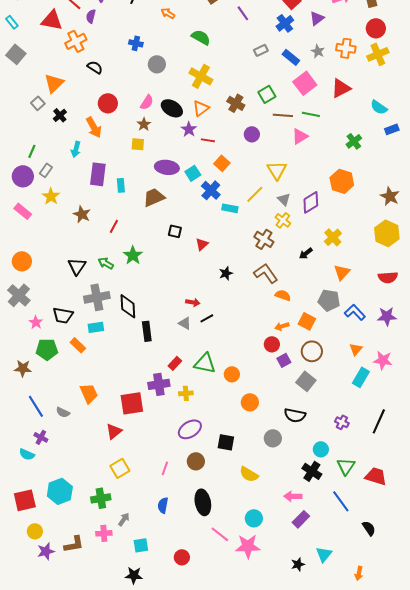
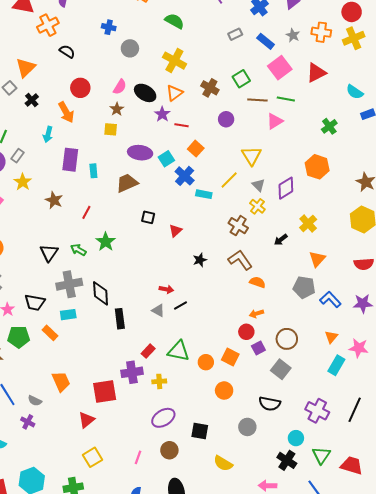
orange square: (307, 321) -> (230, 357), moved
purple cross: (342, 422) -> (317, 411), size x1.6
purple cross: (41, 437) -> (28, 422), moved

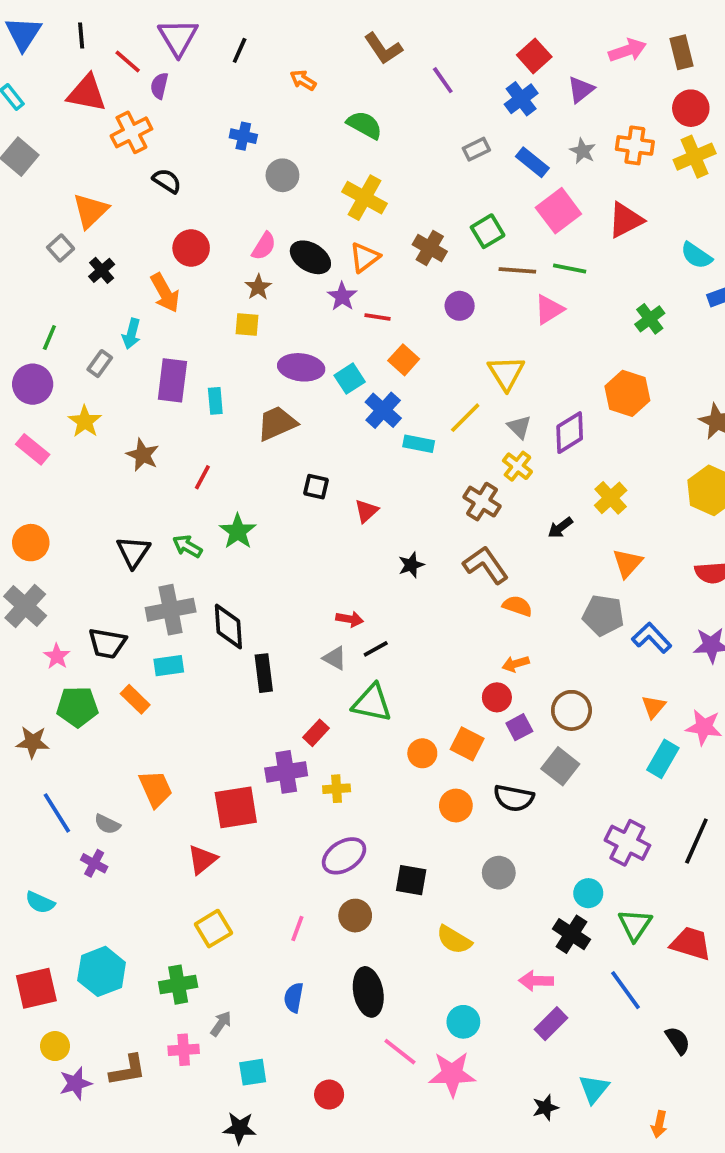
gray rectangle: (18, 156) -> (100, 364), moved
green triangle: (179, 351) -> (372, 703), moved
black semicircle: (270, 404) -> (514, 798), moved

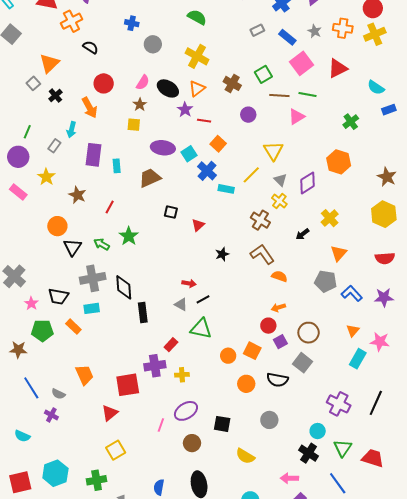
orange circle: (31, 543) -> (57, 226), moved
pink line: (297, 929) -> (161, 425), moved

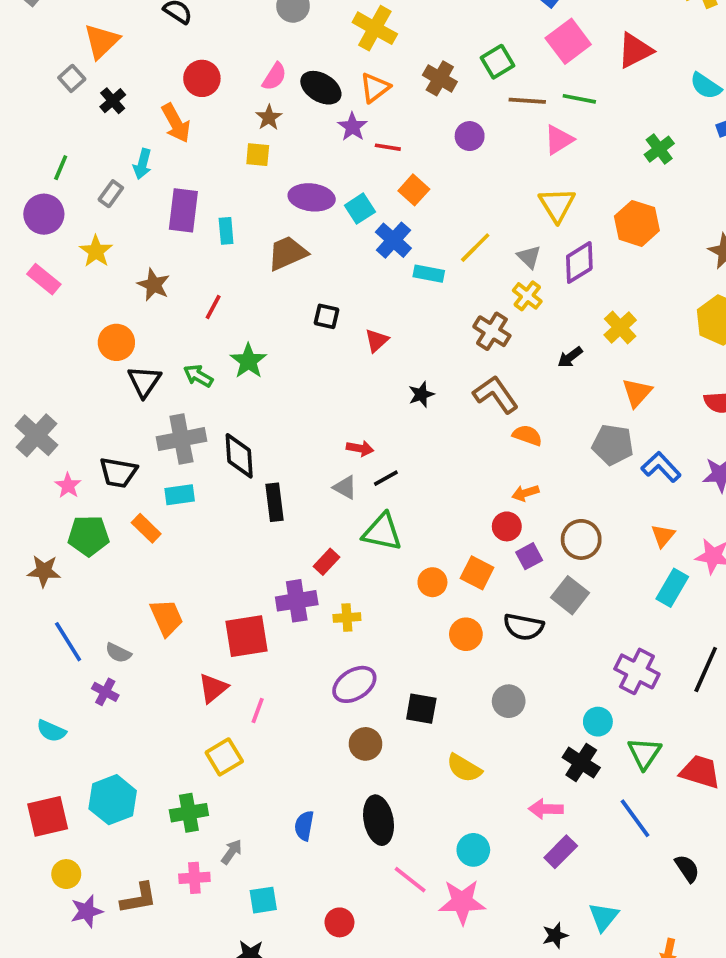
yellow triangle: (273, 151) -> (557, 205), moved
pink line: (161, 425) -> (258, 710), moved

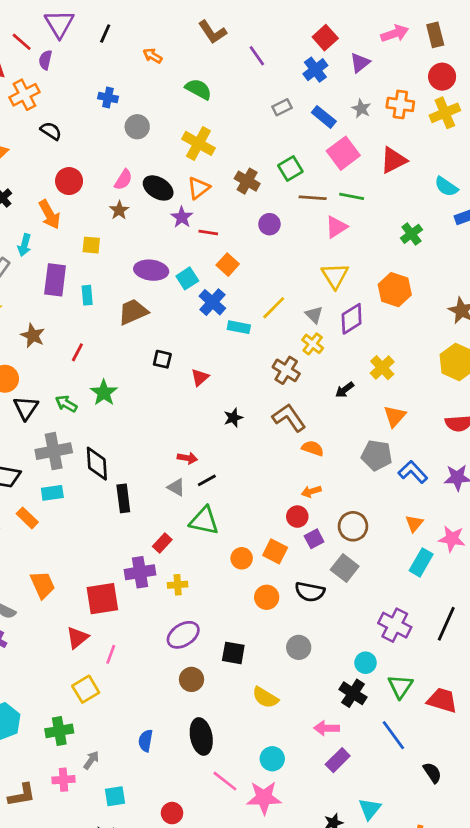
yellow square: (258, 155) -> (91, 245), moved

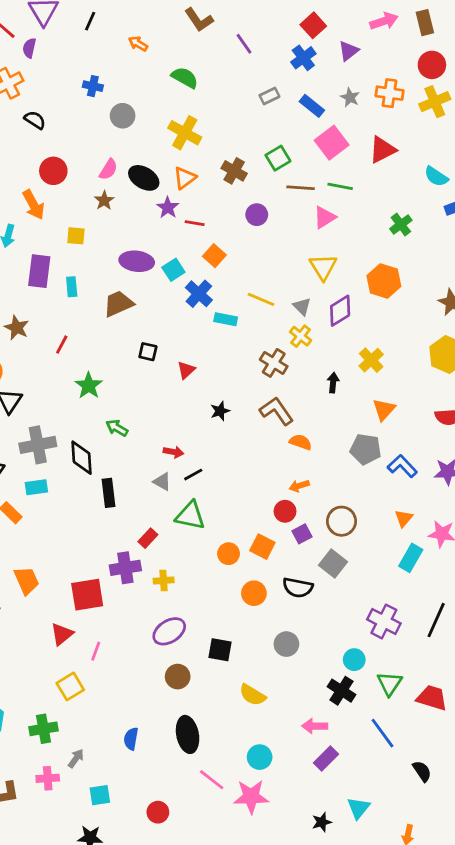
yellow line: (274, 308) -> (261, 299), turned 68
black arrow: (345, 390) -> (333, 383), turned 132
green arrow: (66, 404) -> (117, 428), moved

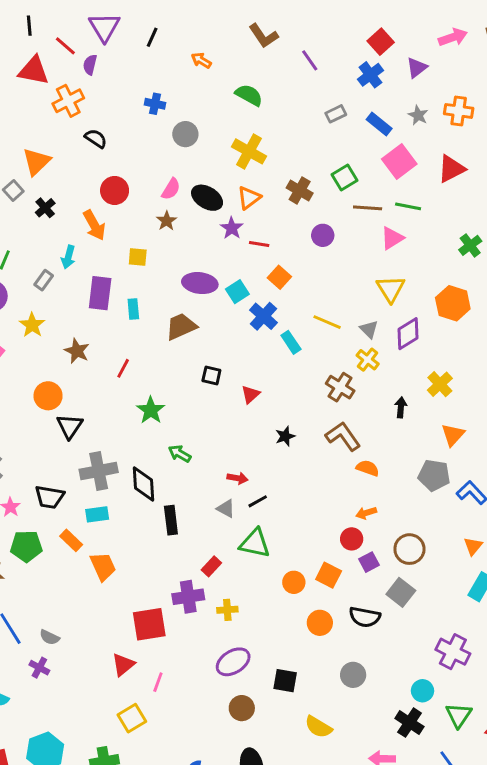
cyan rectangle: (226, 319) -> (291, 342), turned 45
orange trapezoid: (27, 580) -> (103, 566), moved

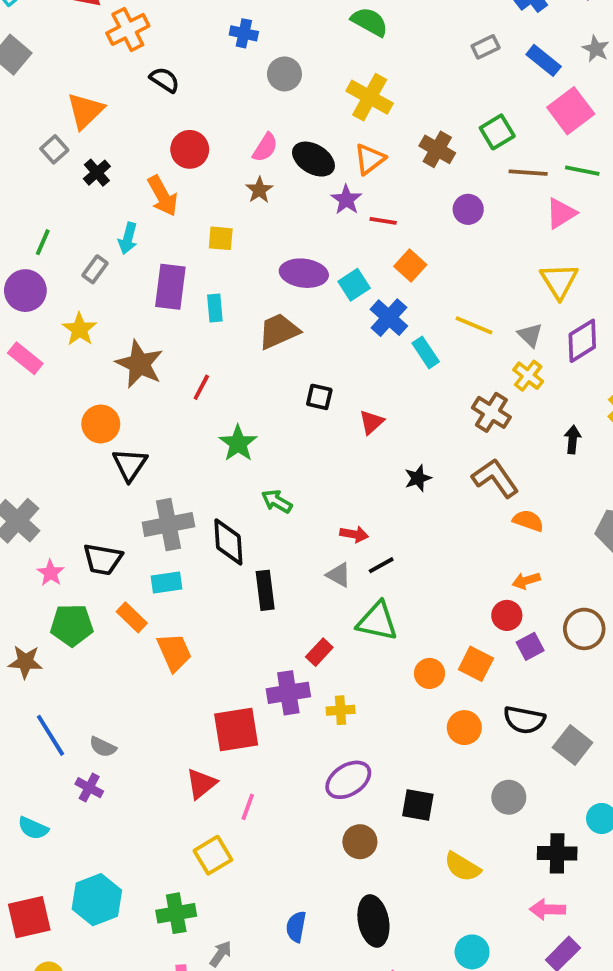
brown star: (77, 351) -> (139, 364), size x1.4
gray square: (401, 592) -> (573, 745), moved
black cross: (409, 723) -> (557, 853), moved, turned -32

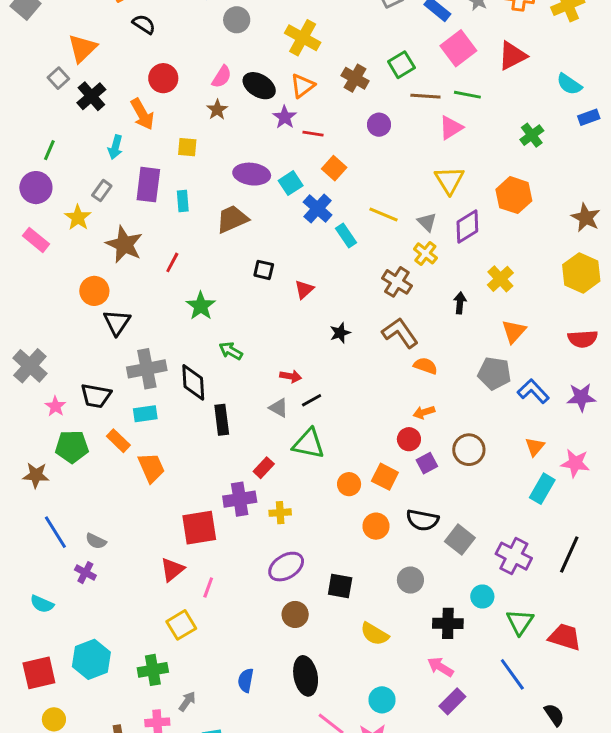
black cross: (97, 173) -> (91, 96), size x1.4
gray rectangle: (95, 269) -> (102, 191), moved
pink arrow: (547, 909) -> (440, 667), turned 30

